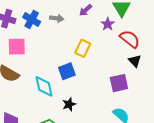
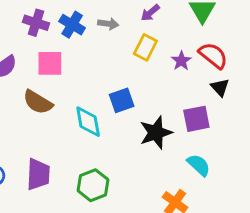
purple star: (108, 24) -> (181, 61), moved
yellow rectangle: (83, 48) -> (145, 47), moved
black star: (69, 104) -> (156, 133), moved, size x1.6

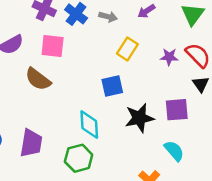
yellow rectangle: (145, 47) -> (127, 49), moved
purple star: (181, 61) -> (169, 57), turned 30
cyan diamond: (88, 122) -> (89, 125), moved

